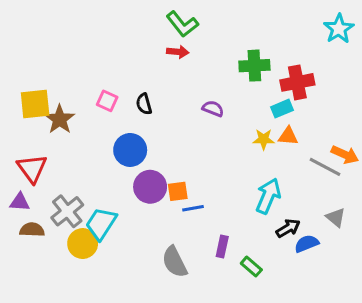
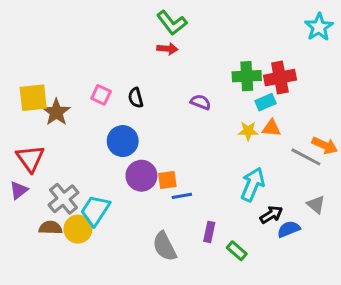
green cross: (254, 66) -> (247, 76), moved
purple triangle: (20, 202) -> (19, 190), turned -42
brown semicircle: (32, 230) -> (51, 228), moved

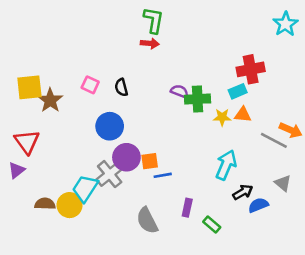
green L-shape: (172, 23) -> (154, 20), turned -132
green cross: (247, 76) -> (198, 99), moved
gray cross: (63, 199) -> (110, 174), moved

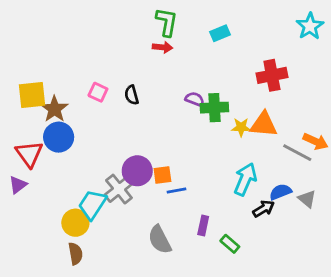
cyan rectangle: (238, 91) -> (220, 33), moved
orange triangle: (243, 115) -> (264, 124), size x1.5
blue circle: (110, 126) -> (59, 137), moved
brown semicircle: (45, 204) -> (75, 254), moved, turned 78
blue semicircle: (258, 205) -> (280, 192), moved

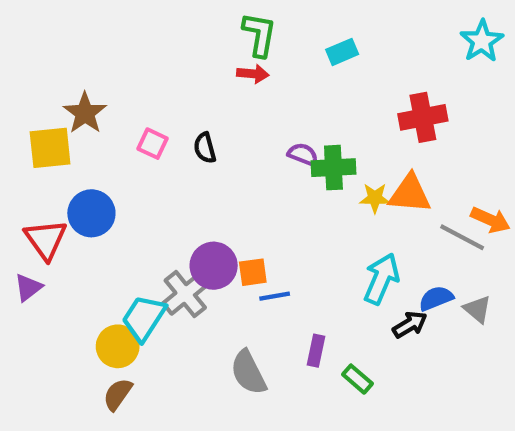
brown star: (54, 109) -> (85, 113), moved
brown semicircle: (75, 254) -> (118, 394), turned -135

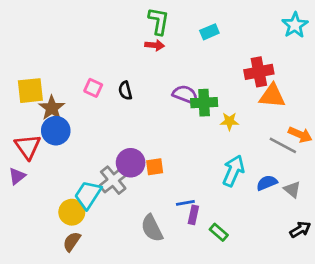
brown star: (85, 113) -> (52, 108), moved
purple semicircle: (303, 154) -> (185, 95), size x1.4
orange triangle: (410, 194) -> (272, 96), moved
blue line: (275, 296) -> (185, 203), moved
black arrow: (410, 325) -> (300, 230), moved

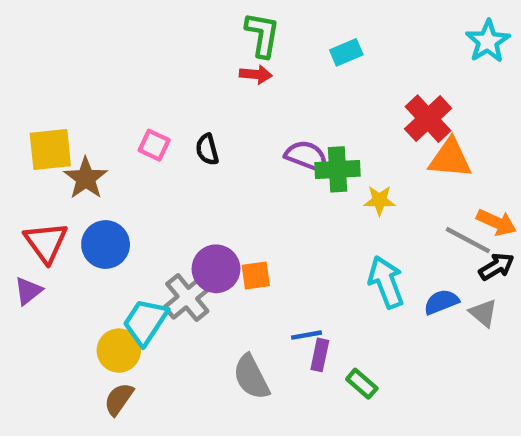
red cross: (259, 72) -> (428, 119), turned -32
blue circle: (56, 131) -> (106, 245), moved
cyan arrow: (233, 171) -> (386, 282), turned -44
black arrow: (300, 230) -> (497, 267), moved

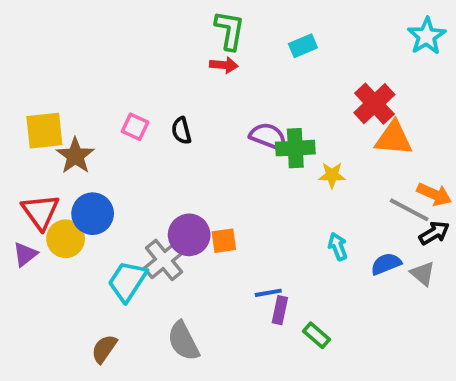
cyan arrow: (386, 282) -> (338, 246), size x0.6
yellow circle: (119, 351) -> (66, 239), moved
gray semicircle: (251, 377) -> (183, 341), moved

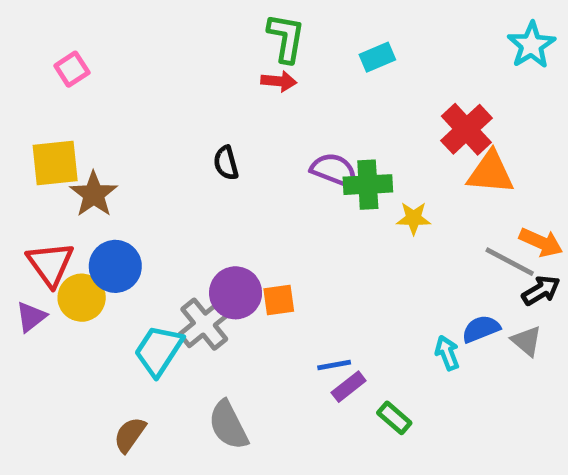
pink square: (135, 127) -> (72, 69), moved, turned 32
cyan arrow: (338, 246) -> (447, 353), moved
purple rectangle: (280, 310) -> (349, 387), turned 40

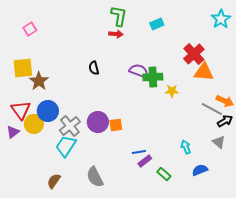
gray cross: (204, 324) -> (70, 126), moved
blue semicircle: (481, 329) -> (200, 170), moved

